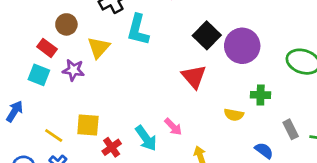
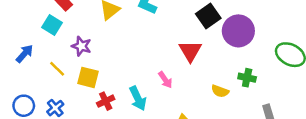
purple star: (73, 70) -> (81, 46), moved
pink arrow: (173, 127) -> (165, 80), moved
yellow line: (54, 135) -> (57, 69), moved

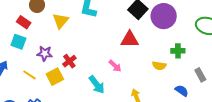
red triangle: (190, 51) -> (130, 39), turned -48
yellow square: (88, 77) -> (55, 77), turned -30
red cross: (106, 101) -> (69, 61), moved

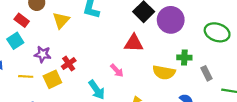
cyan square: (18, 42) -> (15, 41), turned 35
yellow semicircle: (159, 66) -> (164, 72), size x1.5
yellow line: (30, 75) -> (26, 76), turned -32
gray rectangle: (200, 75) -> (206, 73), moved

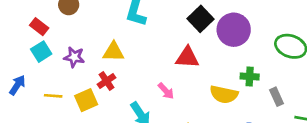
red rectangle: (22, 20) -> (39, 27), moved
yellow triangle: (61, 20) -> (113, 52), moved, turned 48
purple star: (43, 54) -> (74, 57), moved

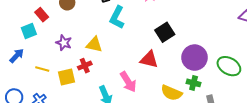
purple circle: (234, 30) -> (195, 58), moved
cyan square: (41, 52) -> (29, 31), moved
pink arrow: (166, 91) -> (128, 82), size x1.5

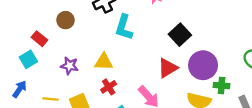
purple circle: (195, 58) -> (203, 65), moved
red triangle: (149, 59) -> (168, 68), turned -36
red cross: (85, 66) -> (109, 87), moved

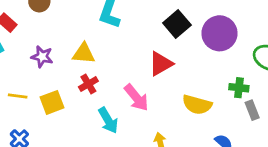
purple circle: (203, 65) -> (219, 33), moved
green cross: (222, 86) -> (239, 88), moved

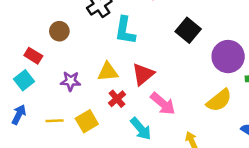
purple circle: (219, 33) -> (228, 57), moved
red triangle: (161, 64) -> (143, 74), moved
yellow semicircle: (197, 105) -> (219, 100), turned -44

